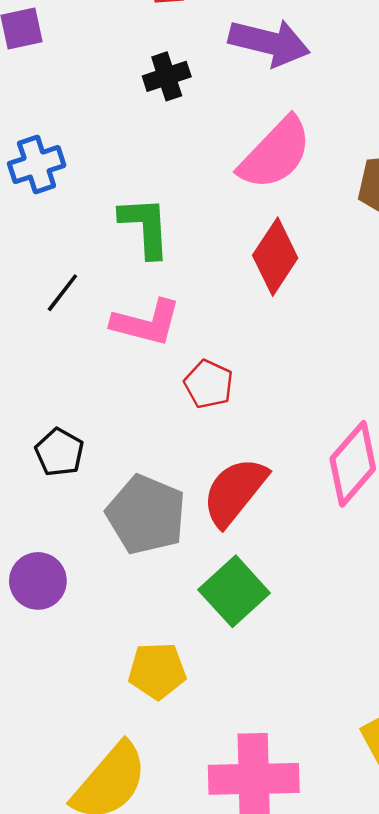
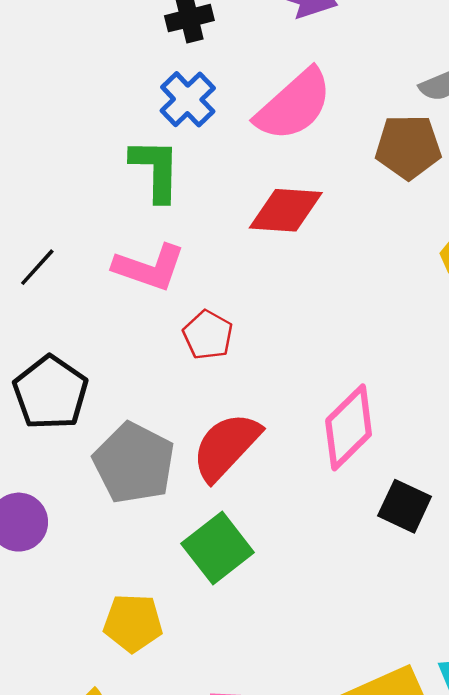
blue cross: (37, 165) -> (188, 99), moved, turned -30
red diamond: (275, 257) -> (286, 210), turned 56
black line: (62, 293) -> (37, 267), moved
black pentagon: (59, 452) -> (51, 393), size x1.5

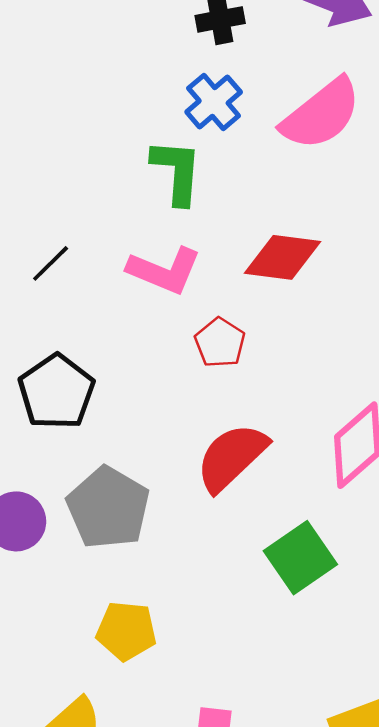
red diamond: (286, 210) -> (283, 257), moved
gray pentagon: (134, 463) -> (108, 508), moved
green square: (218, 548) -> (300, 558), moved

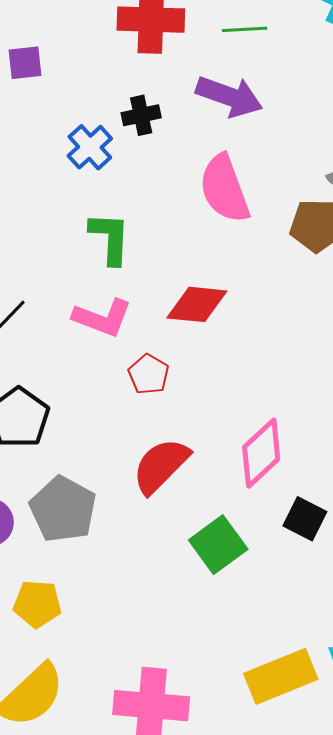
blue cross: (214, 102) -> (90, 147), moved
pink semicircle: (321, 114) -> (224, 189), turned 110
yellow pentagon: (126, 631) -> (37, 604), moved

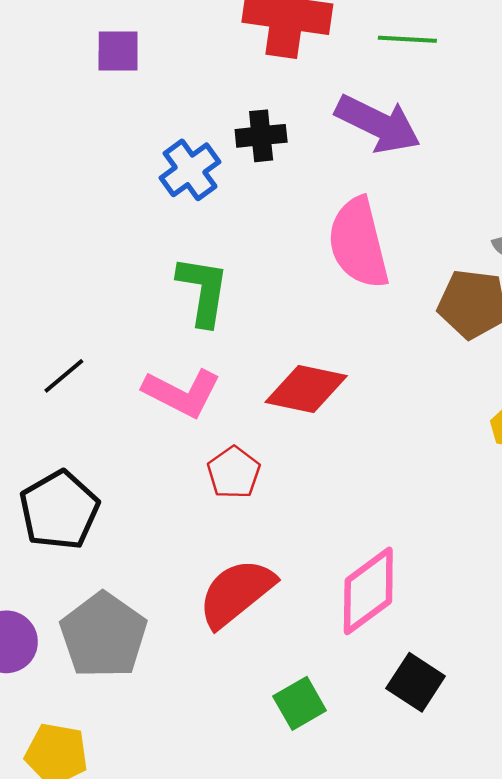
green square: (218, 545) -> (300, 703), size x0.7

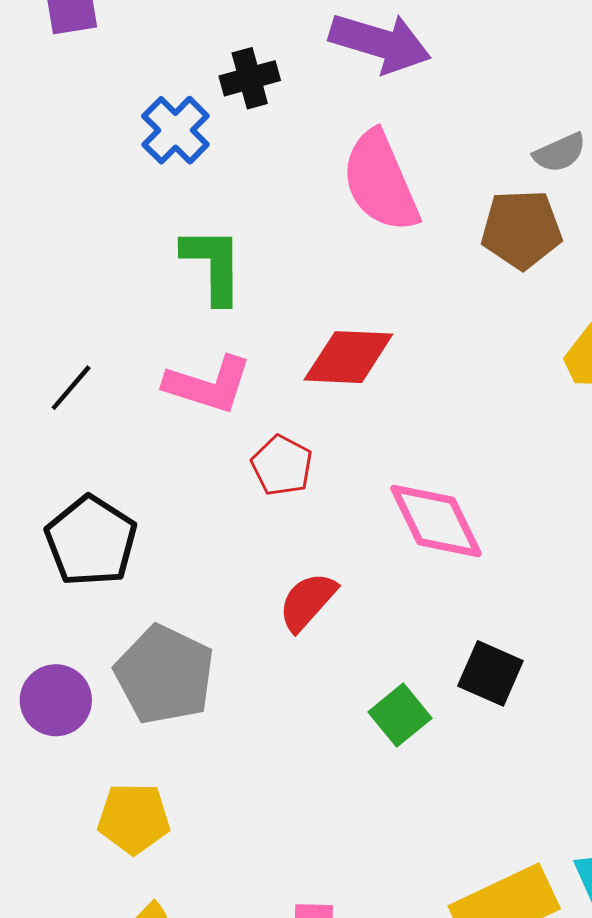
pink diamond: (368, 591) -> (436, 521), moved, turned -70
red semicircle: (236, 593) -> (307, 602), size x0.7
black square: (416, 682) -> (490, 673), moved

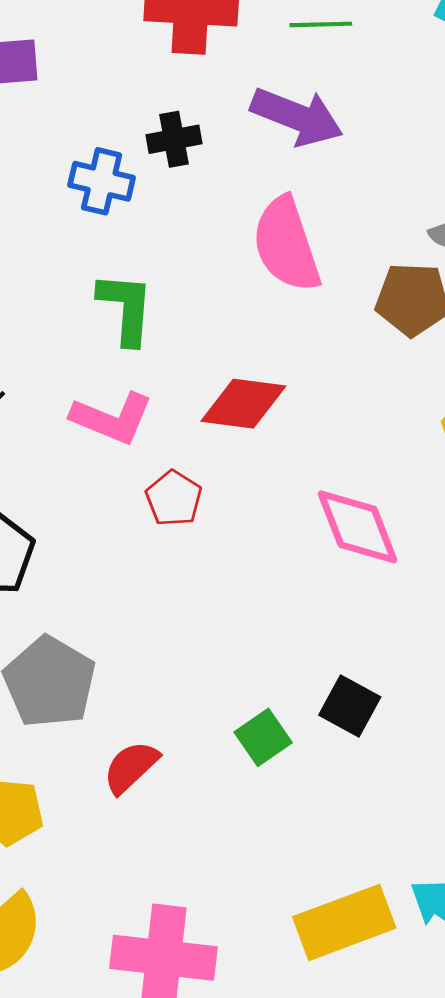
blue cross: (175, 130) -> (102, 181), turned -36
pink diamond: (436, 521) -> (357, 527), moved
red semicircle: (307, 602) -> (131, 767), moved

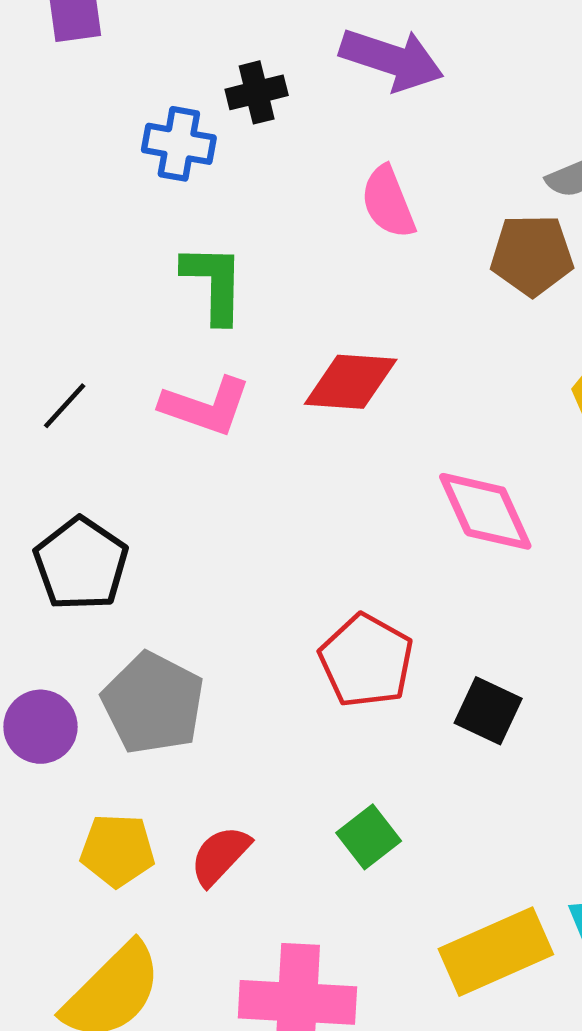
pink semicircle: (286, 244) -> (388, 202), size x0.7
red pentagon: (174, 498) -> (366, 661), moved, size x1.5
green square: (263, 737) -> (369, 837), moved
red semicircle: (131, 767) -> (220, 856), moved

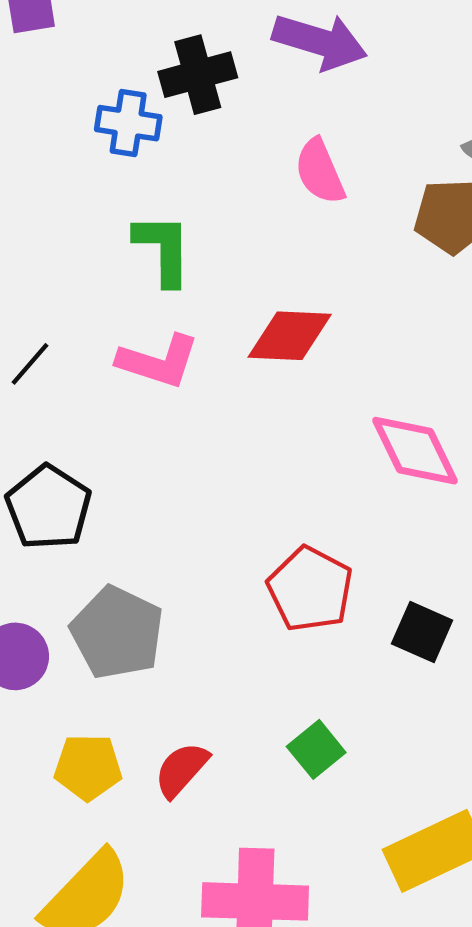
black cross: (257, 92) -> (198, 75), size x1.4

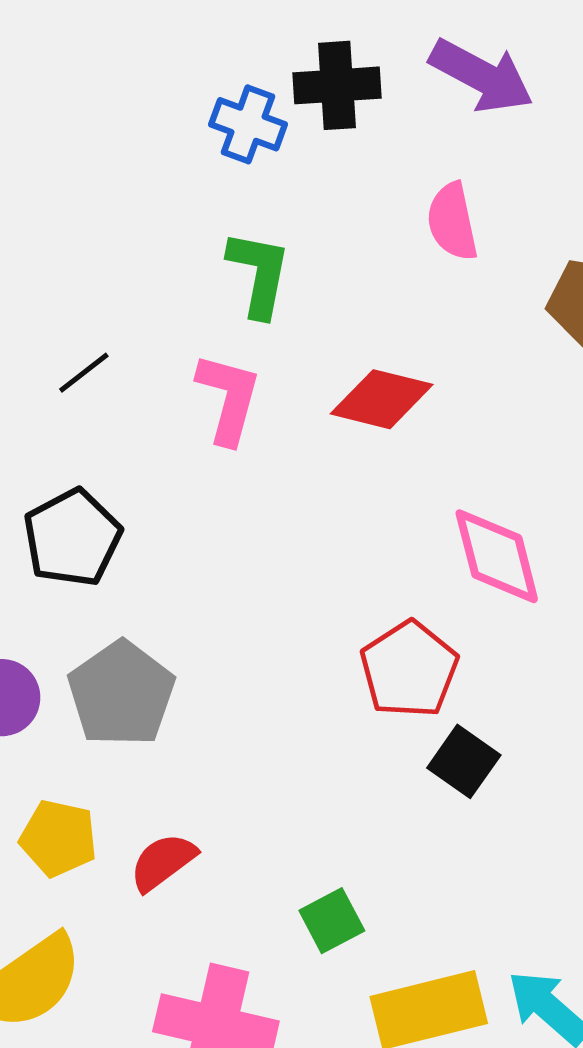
pink L-shape: (158, 361) -> (228, 398), turned -104
red pentagon: (310, 589) -> (409, 669), moved
green square: (316, 749) -> (332, 921), moved

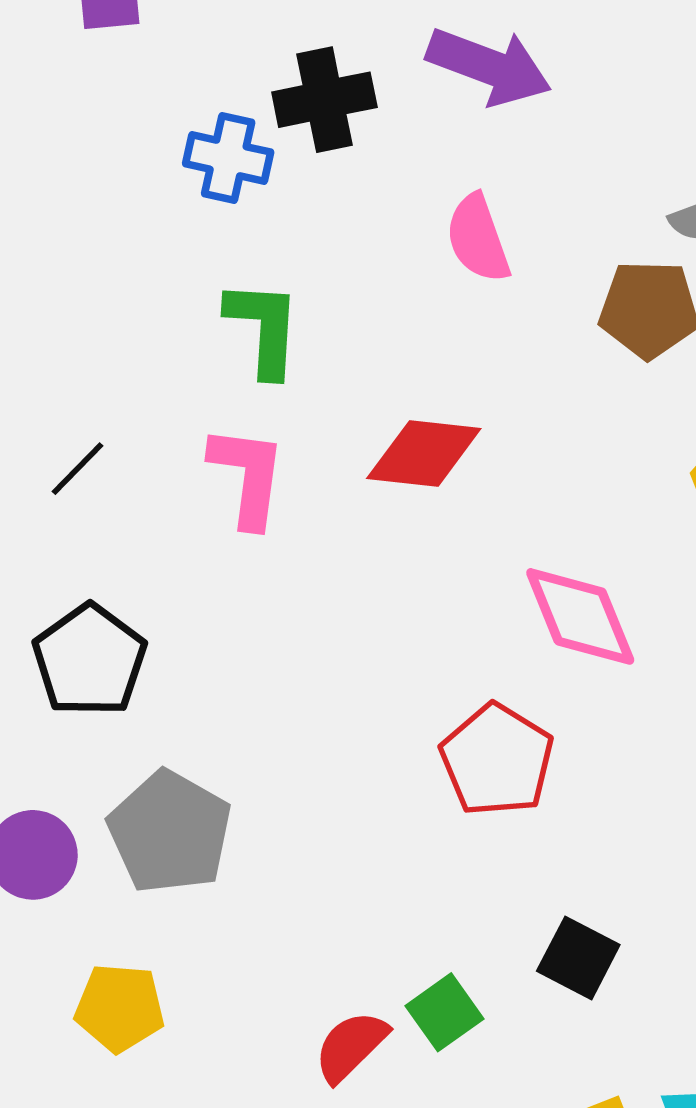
black square: (464, 761) -> (578, 958), moved
red semicircle: (163, 862) -> (351, 1046), moved
green square: (332, 921) -> (445, 1012), moved

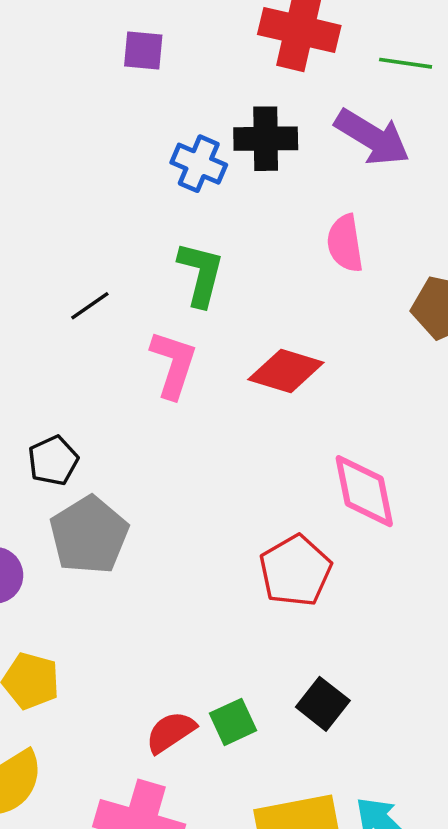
black line: (78, 469) -> (90, 306), moved
black pentagon: (90, 660) -> (53, 461), size x0.7
gray pentagon: (170, 832) -> (89, 535), moved

